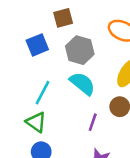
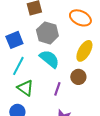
blue square: (37, 45) -> (14, 40), moved
green triangle: (36, 122) -> (25, 88), moved

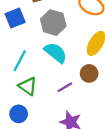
blue square: (14, 40) -> (15, 18), moved
purple line: (57, 89) -> (65, 87), turned 40

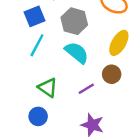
cyan line: (20, 61) -> (37, 45), moved

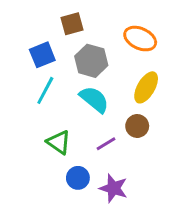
blue circle: (38, 116) -> (78, 178), moved

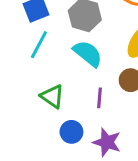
purple line: (106, 144) -> (100, 98), turned -54

